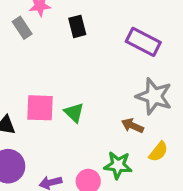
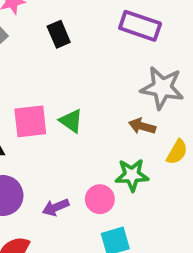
black rectangle: (77, 26) -> (59, 34), moved

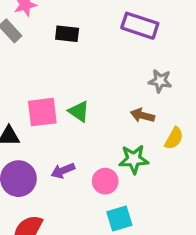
black rectangle: (59, 34) -> (67, 34), turned -60
gray star: (162, 88) -> (160, 81), size x0.6
purple arrow: (56, 207) -> (63, 171), moved

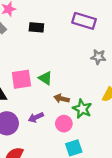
brown arrow: (142, 115) -> (62, 99), moved
green star: (134, 159) -> (82, 109), turned 30

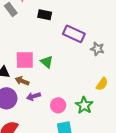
purple rectangle: (84, 21) -> (74, 34), moved
brown arrow: (62, 99) -> (22, 81), moved
green star: (82, 109) -> (84, 105), moved

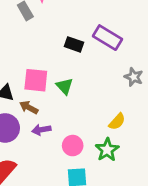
black rectangle: (45, 15) -> (74, 44), moved
purple rectangle: (74, 34) -> (108, 38), moved
yellow semicircle: (102, 84) -> (117, 122), moved

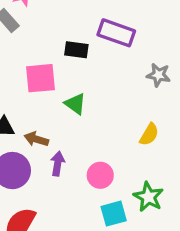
pink square: (36, 80) -> (40, 78), moved
purple arrow: (41, 130) -> (58, 164), turned 120
green star: (107, 150) -> (148, 197), moved

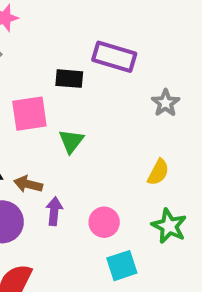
gray star: (158, 75) -> (166, 103), turned 30
green triangle: (75, 104) -> (71, 141), turned 35
green star: (148, 197) -> (169, 226), moved

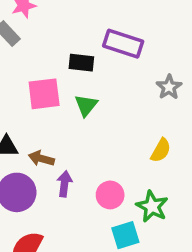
green triangle: (71, 141) -> (86, 105), moved
green star: (169, 226) -> (152, 206), moved

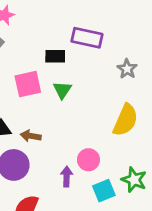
yellow semicircle: (161, 150) -> (125, 120), size x1.6
purple arrow: (65, 184) -> (67, 176), moved
green star: (152, 206) -> (134, 180), moved

